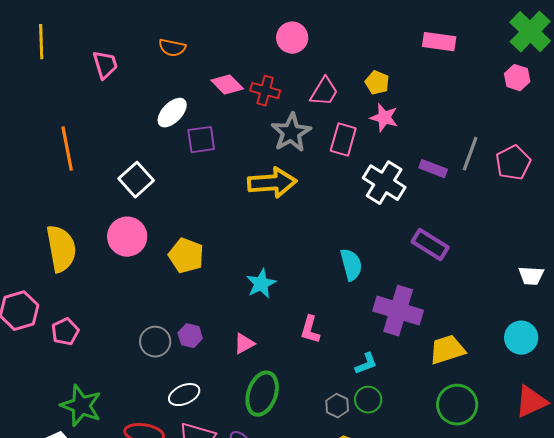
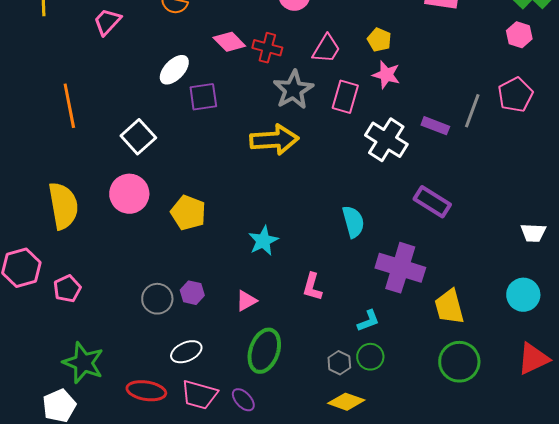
pink trapezoid: (105, 65) -> (107, 22), turned -120
pink pentagon: (513, 163) -> (515, 95), moved
yellow trapezoid: (447, 350) -> (449, 307), turned -87

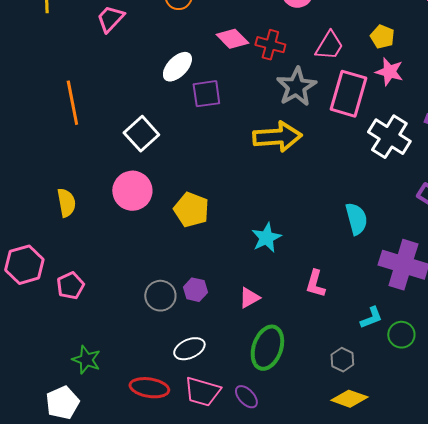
pink rectangle: (345, 97) -> (348, 94), size x1.4
yellow semicircle: (63, 206) -> (66, 203), size x0.6
green circle: (370, 357) -> (401, 335), moved
green star: (83, 363) -> (86, 360), size x0.7

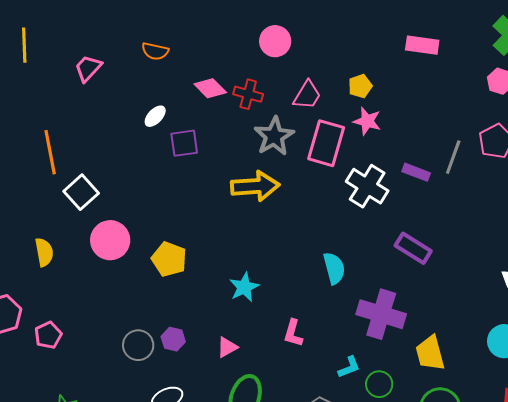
yellow pentagon: (382, 37) -> (360, 86), turned 30
white ellipse: (177, 67) -> (155, 116), size x0.7
white square: (141, 134) -> (81, 192), moved

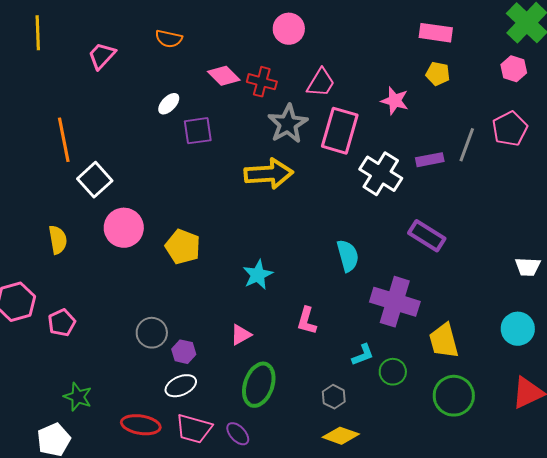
yellow pentagon: (360, 86) -> (438, 74), moved, turned 30
pink star: (367, 121) -> (395, 101), moved
purple rectangle: (416, 172) -> (430, 160), turned -32
purple hexagon: (173, 339) -> (184, 352), moved

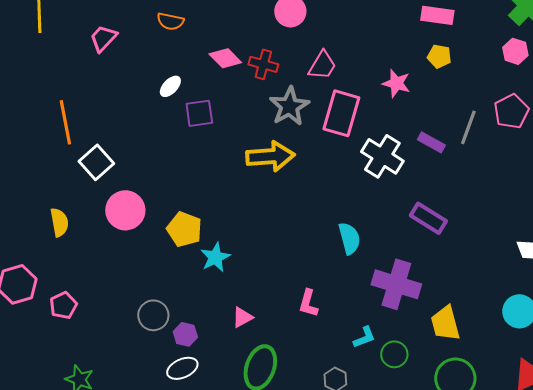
purple rectangle: (430, 160) -> (431, 142), turned 40
cyan star: (258, 275) -> (215, 257), moved

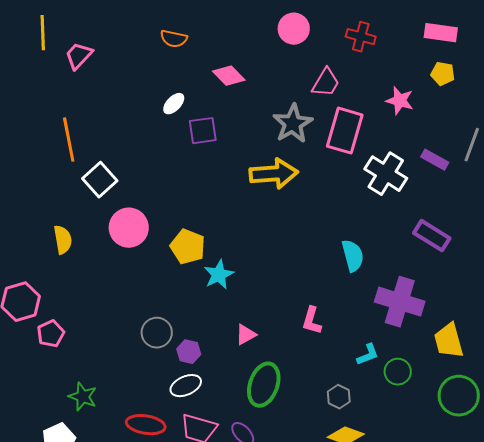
pink trapezoid: (103, 38) -> (79, 56), moved
red cross: (263, 64) -> (361, 37), moved
pink pentagon: (63, 305) -> (51, 334), moved

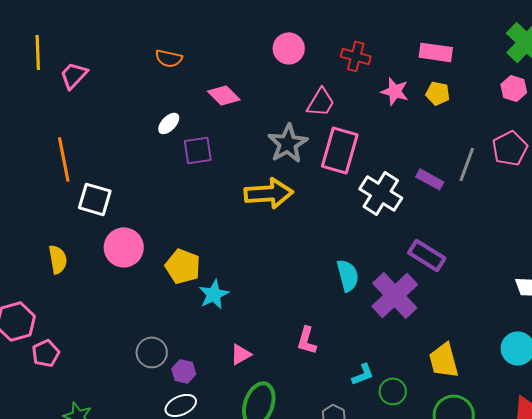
pink star: (400, 101) -> (395, 91), moved
white square: (100, 180) -> (95, 199), turned -32
purple cross: (400, 302) -> (395, 295), moved, turned 30

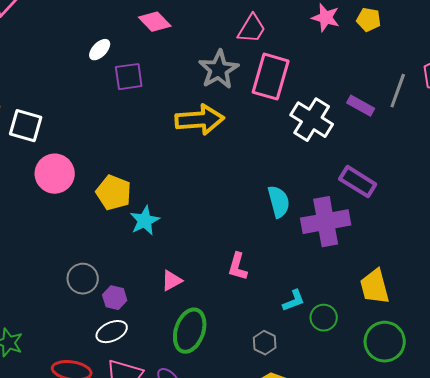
purple cross: (395, 295) -> (326, 222), turned 33

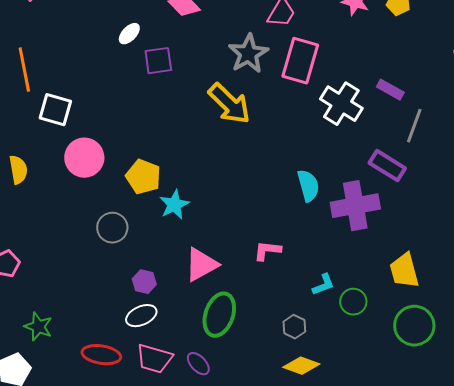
gray line: (398, 91) -> (414, 126), moved
yellow arrow: (200, 120) -> (229, 104), turned 48
pink L-shape: (238, 267) -> (267, 251), turned 80
gray circle: (83, 279) -> (112, 228), moved
pink triangle: (172, 281) -> (201, 265), size x1.6

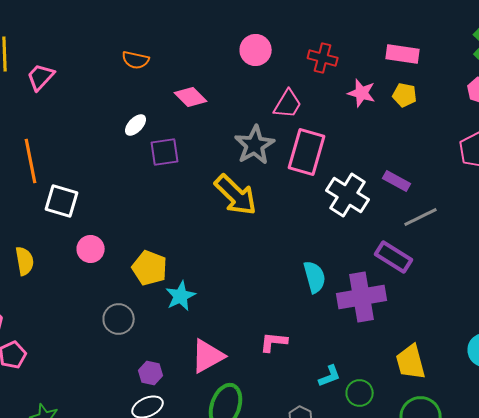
gray line: (414, 126) -> (421, 217), turned 44
pink circle: (84, 158) -> (91, 249), size x0.7

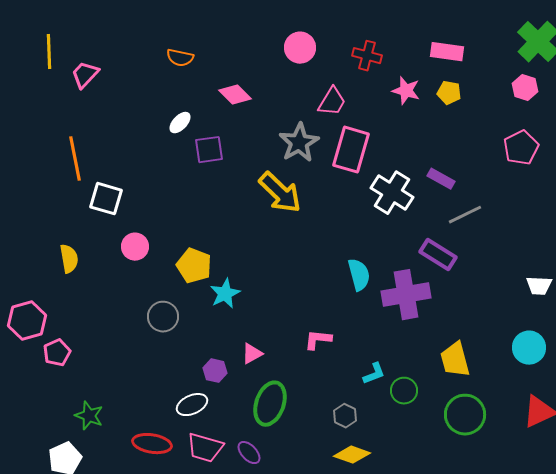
pink triangle: (208, 356) -> (252, 354), size x0.6
purple hexagon: (151, 373) -> (215, 371), moved

